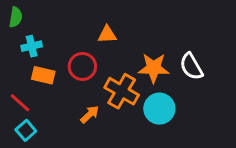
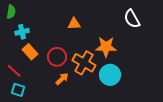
red circle: (82, 66) -> (57, 57), moved
white semicircle: (191, 66) -> (132, 19), moved
orange rectangle: (43, 75) -> (30, 52), turned 35
cyan square: (26, 130) -> (18, 90), turned -32

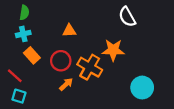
green semicircle: (11, 12) -> (24, 13), moved
white semicircle: (132, 19) -> (127, 17), moved
orange triangle: (74, 24) -> (69, 31), moved
cyan circle: (110, 75) -> (142, 88), moved

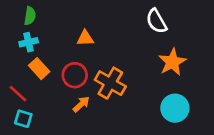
orange star: (113, 50) -> (172, 62), moved, turned -30

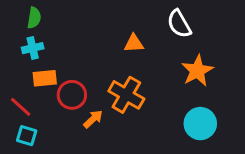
orange triangle: (85, 38) -> (134, 44), moved
orange rectangle: (39, 69) -> (45, 78), turned -54
red circle: (75, 75) -> (72, 95), moved

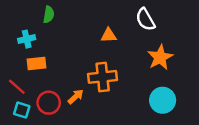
green semicircle: (34, 18) -> (49, 15), moved
red circle: (72, 95) -> (49, 103), moved
orange cross: (126, 95) -> (103, 77), turned -36

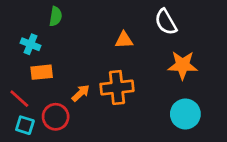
cyan cross: (27, 39) -> (30, 44), turned 35
orange star: (160, 57) -> (183, 65), turned 30
orange arrow: (76, 97) -> (81, 93), moved

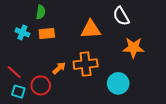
orange triangle: (124, 40) -> (91, 29), size x1.5
orange rectangle: (42, 72) -> (47, 33), moved
cyan circle: (185, 114) -> (118, 83), moved

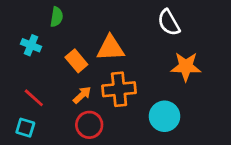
orange triangle: (91, 29) -> (111, 48), moved
orange rectangle: (47, 33) -> (76, 61), moved, turned 56
red line: (14, 72) -> (34, 98), moved
red circle: (41, 85) -> (89, 125), moved

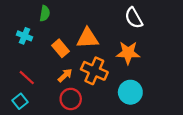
orange star: (186, 67) -> (128, 53), moved
orange cross: (119, 89) -> (94, 71), turned 30
cyan square: (25, 128) -> (20, 101), turned 35

